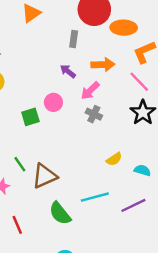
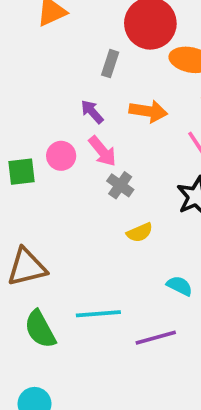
pink arrow: (90, 91) -> (102, 151), moved, turned -96
yellow semicircle: (114, 159) -> (140, 233), moved

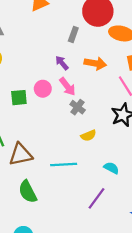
cyan line: (98, 314) -> (64, 164), moved
purple line: (156, 338) -> (97, 198), turned -40

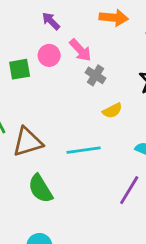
purple arrow: (62, 63) -> (51, 21), moved

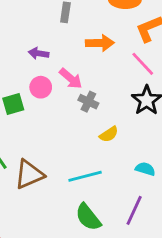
purple arrow: (51, 21) -> (39, 53), turned -30
green semicircle: (40, 189) -> (88, 217), moved

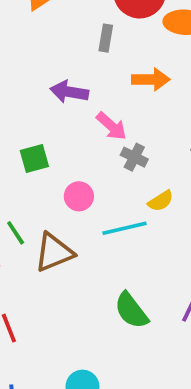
purple arrow: (39, 53) -> (69, 92), size x1.4
pink circle: (41, 87) -> (79, 196), moved
cyan line: (85, 176) -> (125, 228), moved

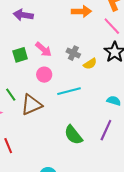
purple arrow: (69, 92) -> (23, 15), moved
pink arrow: (111, 126) -> (44, 49), moved
yellow semicircle: (161, 201) -> (90, 64), moved

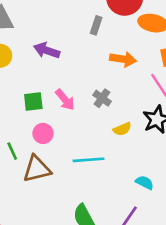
gray cross: (73, 53) -> (102, 98), moved
pink circle: (44, 75) -> (43, 133), moved

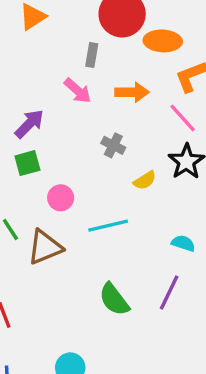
purple arrow: (47, 50) -> (29, 124), moved, turned 125
pink arrow: (65, 100) -> (78, 91), moved
pink circle: (43, 133) -> (61, 198), moved

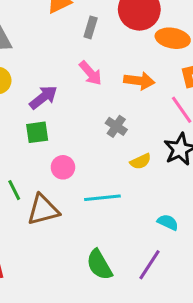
gray rectangle: (92, 55) -> (91, 27), moved

